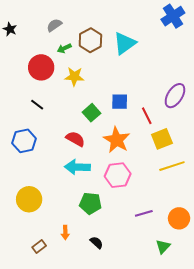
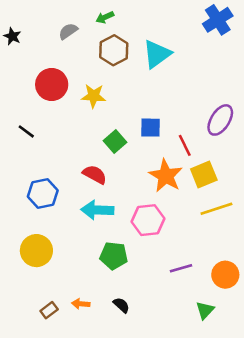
green arrow: (64, 48) -> (105, 17), moved
black line: (37, 105) -> (26, 131), moved
orange star: (117, 140) -> (166, 176), moved
blue hexagon: (24, 141) -> (43, 194), moved
orange arrow: (65, 232) -> (81, 304), moved, turned 96

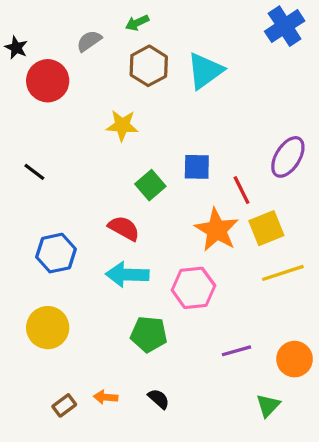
red circle: (52, 84) -> (48, 81), moved

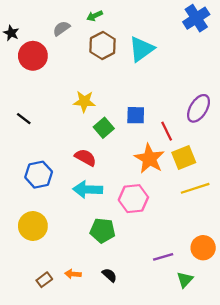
yellow star: (122, 125) -> (84, 101), moved
purple line: (237, 351) -> (163, 257), moved

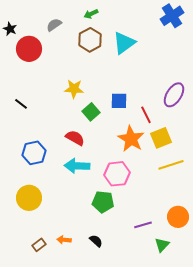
green arrow: (95, 16) -> (91, 14), moved
green pentagon: (103, 231) -> (103, 202), moved

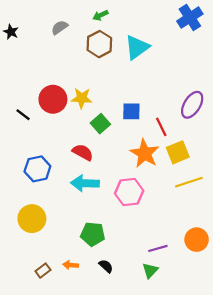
red circle: (29, 49) -> (53, 99), moved
green pentagon: (103, 202) -> (93, 234), moved
green triangle: (162, 245) -> (150, 271), moved

